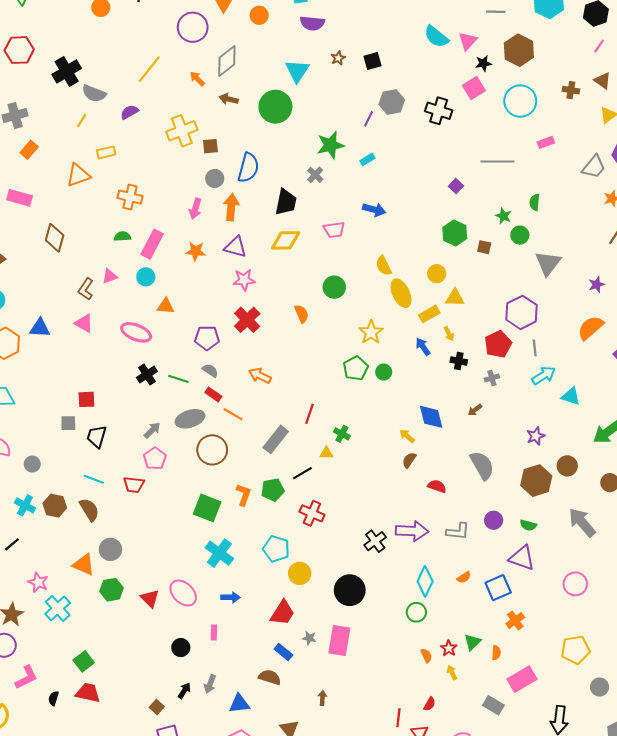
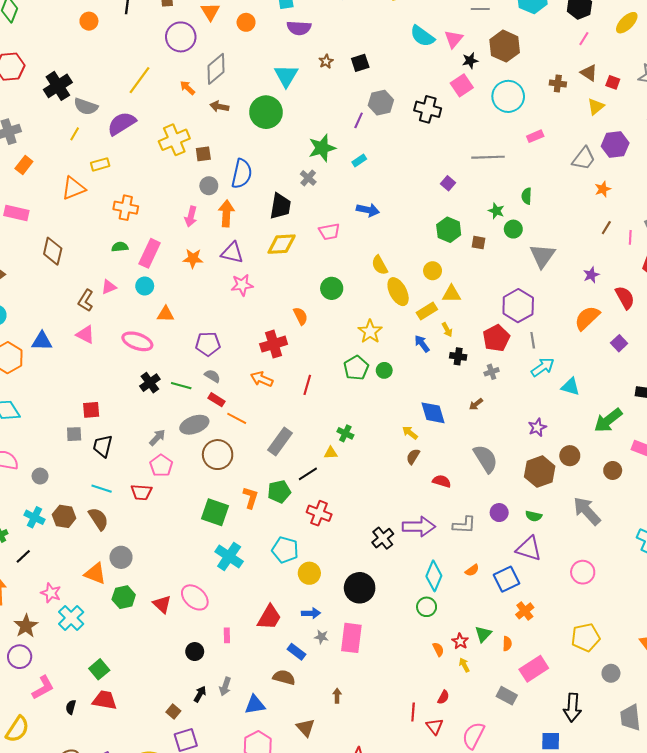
purple semicircle: (129, 112) -> (122, 124), size x1.6
red cross: (247, 320) -> (274, 344), moved, turned 30
red line: (309, 414) -> (307, 385), moved
blue arrow: (231, 597) -> (311, 613), moved
red trapezoid: (283, 613) -> (269, 617), moved

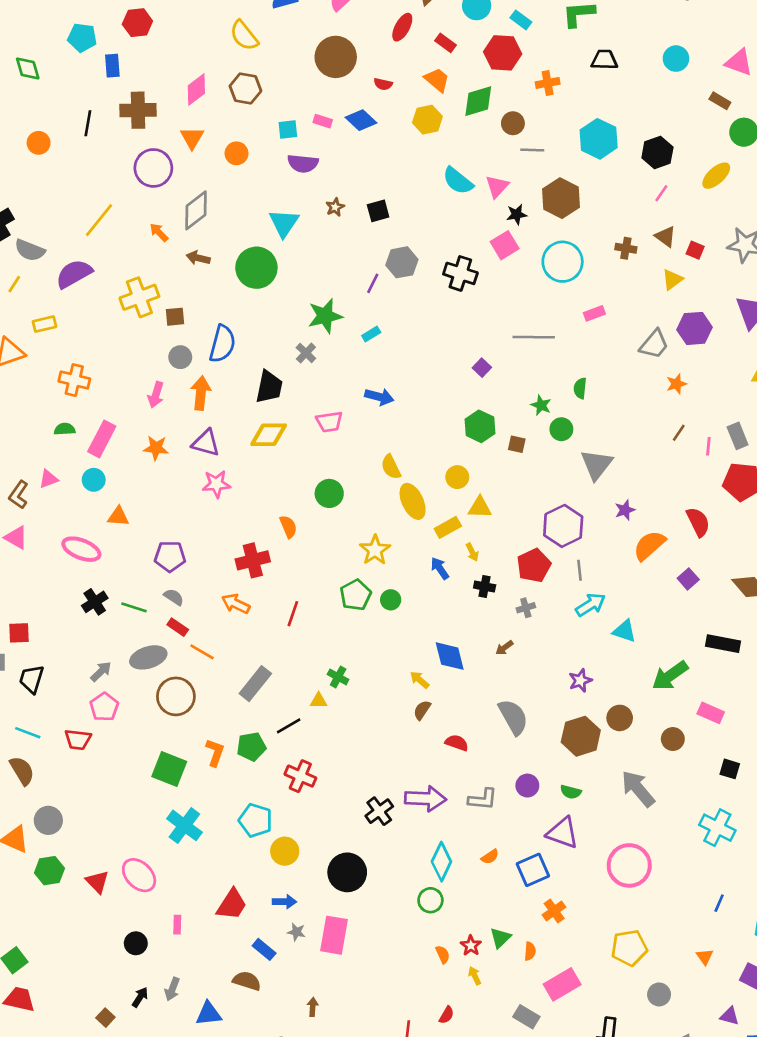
purple star: (591, 275) -> (625, 510), moved
pink circle: (583, 572) -> (629, 865), size x1.4

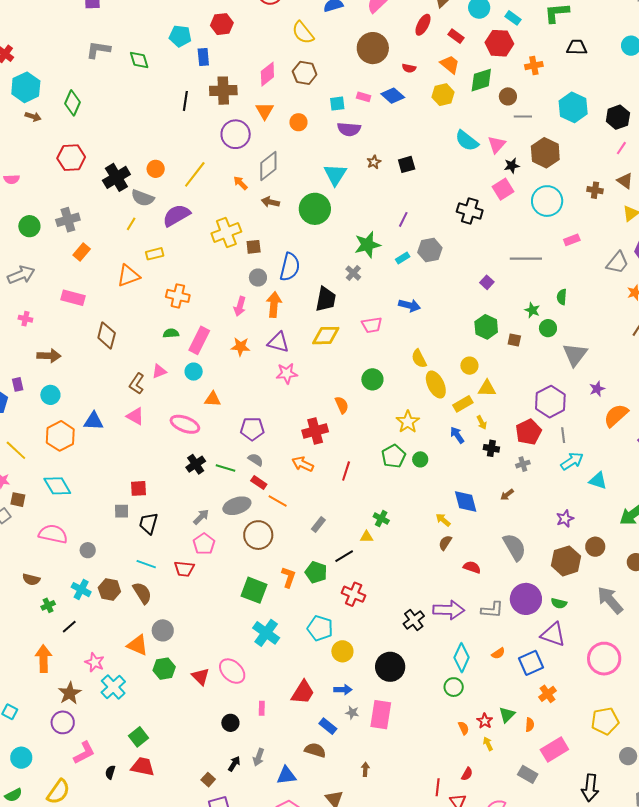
orange circle: (39, 143) -> (156, 169), moved
gray hexagon: (402, 262) -> (430, 250), moved
gray rectangle: (255, 684) -> (318, 524), size x0.6
green pentagon: (251, 747) -> (316, 572), turned 30
purple circle: (527, 786) -> (526, 599), size x1.8

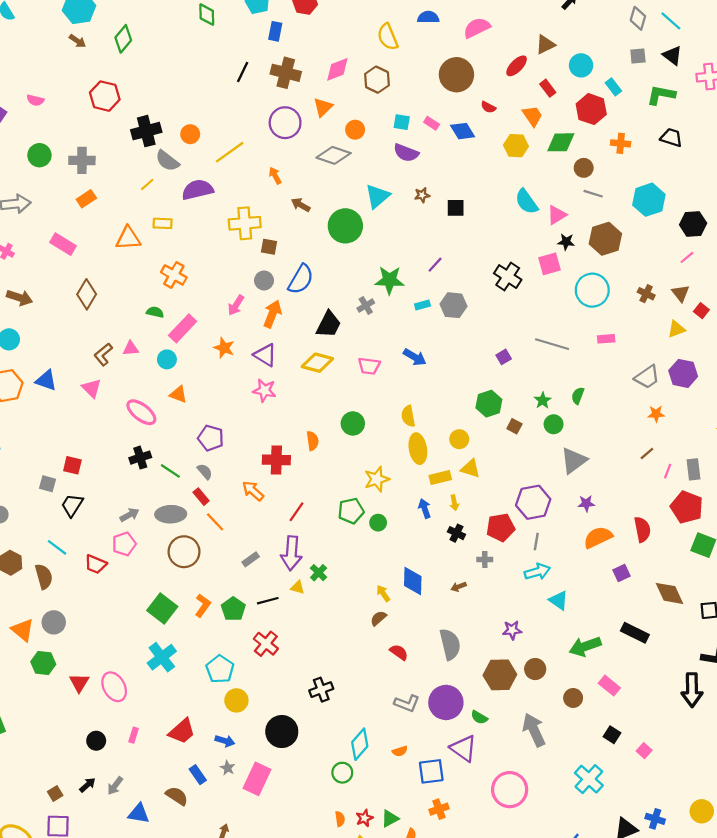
gray diamond: (268, 166) -> (334, 155), moved, turned 40
purple arrow: (449, 610) -> (291, 553), moved, turned 76

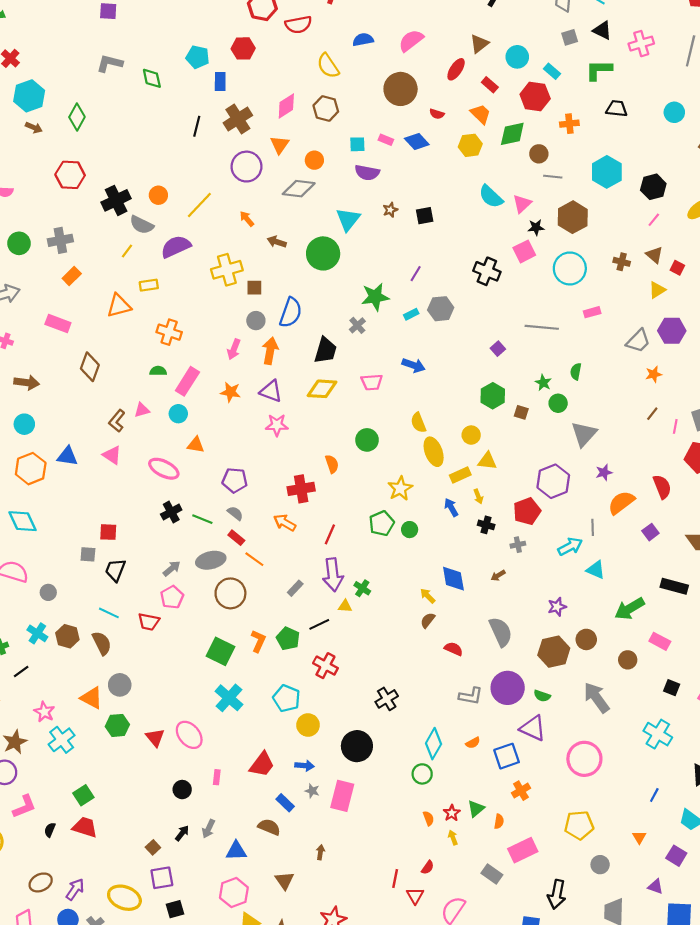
brown cross: (286, 73) -> (238, 119), turned -36
gray line: (536, 542) -> (593, 527), moved

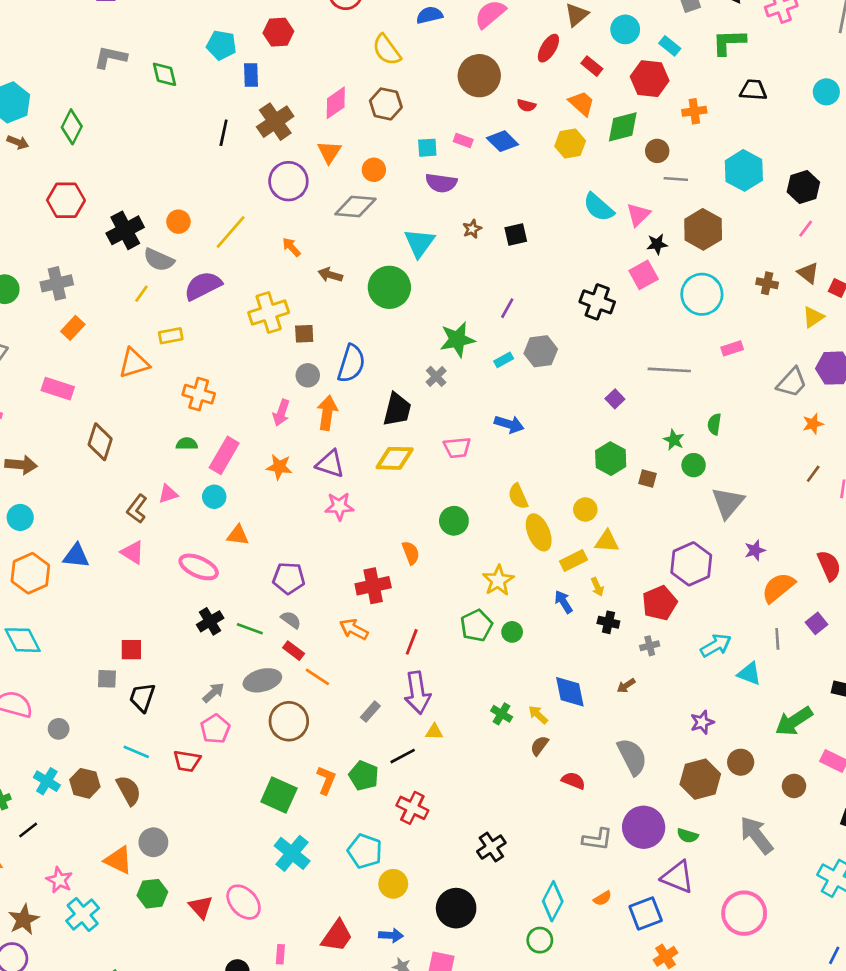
gray line: (593, 527) -> (777, 639), moved
green cross: (362, 588) -> (502, 714), moved

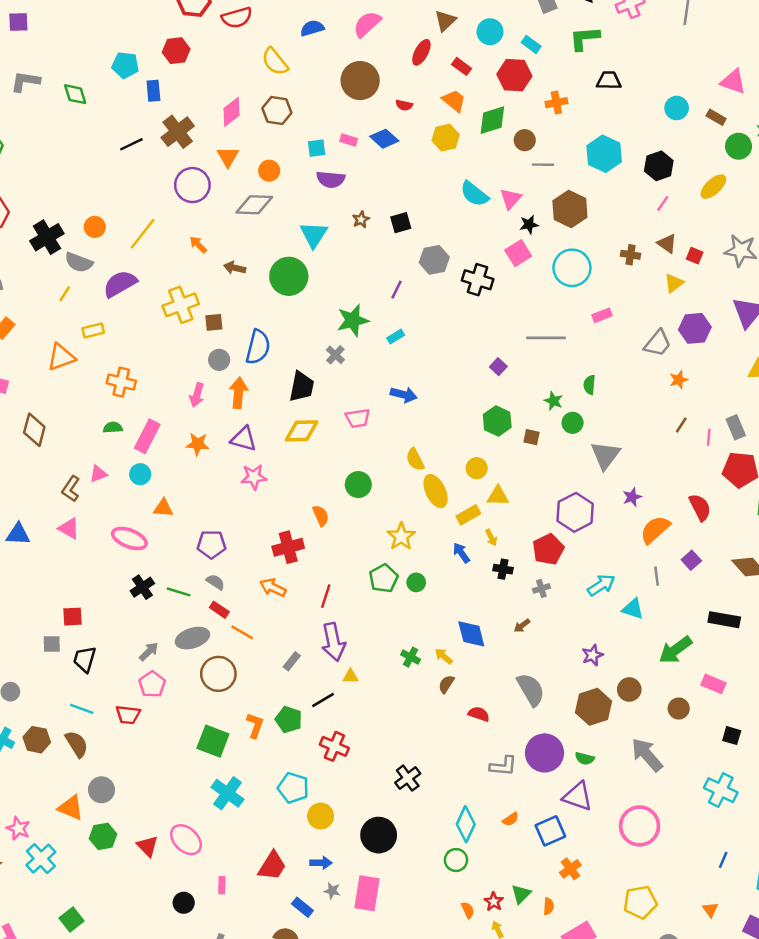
cyan circle: (826, 92) -> (677, 108), moved
black line: (224, 133) -> (131, 144), turned 55
gray hexagon: (541, 351) -> (434, 260), moved

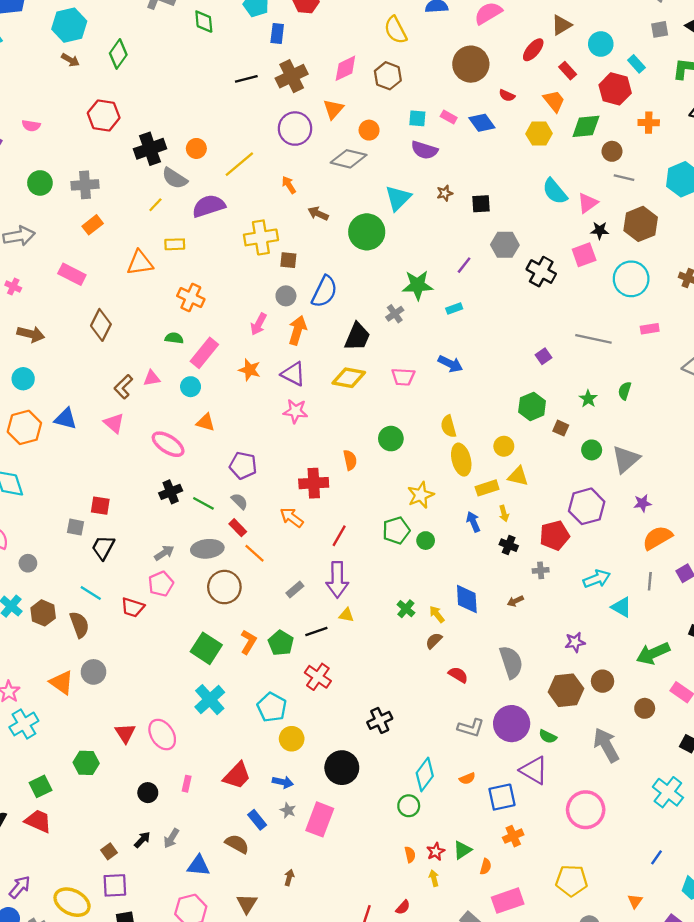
green circle: (573, 423) -> (592, 450), moved
green hexagon: (103, 836) -> (86, 763), moved

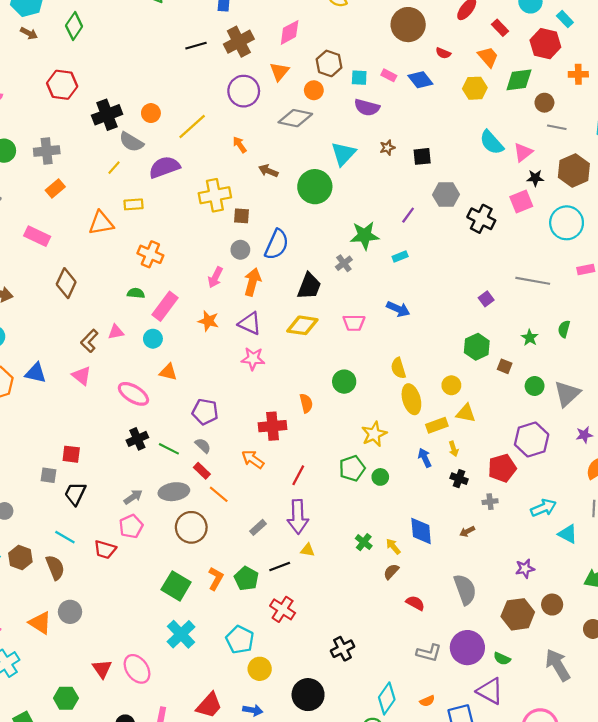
brown hexagon: (388, 76) -> (329, 63), moved

